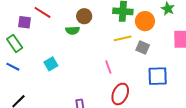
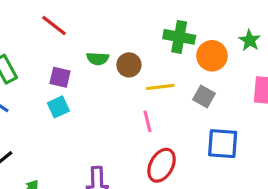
brown circle: (84, 16) -> (129, 65), moved
purple square: (24, 22) -> (60, 77), moved
yellow line: (123, 38) -> (160, 87), moved

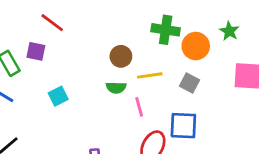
green semicircle: (98, 59) -> (116, 88), moved
purple square: (60, 77) -> (36, 51), moved
blue square: (223, 144) -> (183, 126), moved

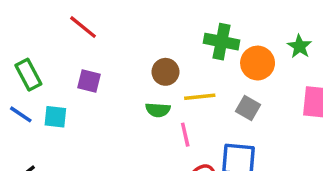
purple square: (36, 51) -> (89, 81), moved
cyan square: (58, 96) -> (55, 117), moved, turned 30

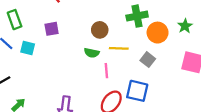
green cross: (221, 42) -> (137, 16), turned -30
purple square: (89, 81) -> (52, 29), turned -32

